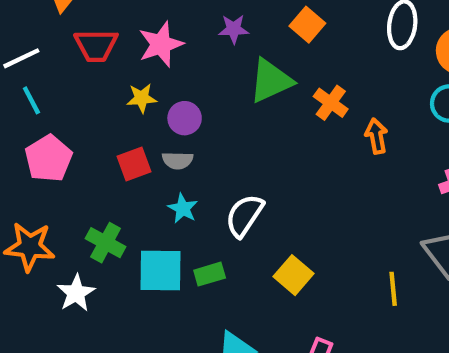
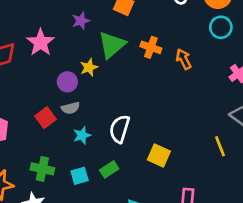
yellow star: (142, 98) -> (89, 67), moved
cyan star: (183, 208) -> (82, 135), turned -30
cyan square: (160, 270) -> (80, 176), size x0.6

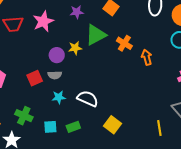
white semicircle: (120, 129) -> (88, 99), turned 85

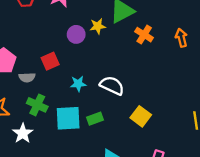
orange cross: (124, 43) -> (144, 35), moved
gray semicircle: (55, 75) -> (27, 77), moved
cyan square: (50, 127) -> (68, 118), size x1.6

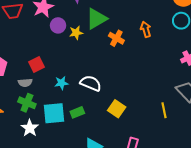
purple circle: (76, 34) -> (58, 25), moved
orange arrow: (181, 38) -> (146, 29), moved
gray semicircle: (27, 77) -> (25, 83), moved
white star: (23, 133) -> (30, 128), moved

